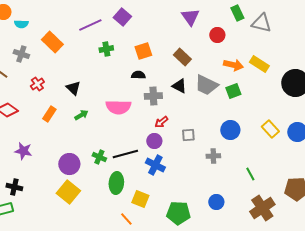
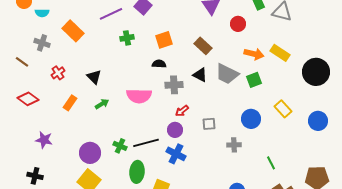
yellow rectangle: (270, 129) -> (283, 109), moved

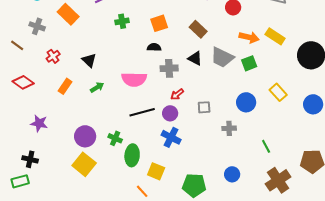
black line: (146, 143) -> (142, 112), moved
green cross: (120, 146) -> (115, 138), moved

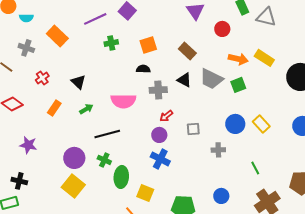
yellow rectangle: (278, 92) -> (261, 124), moved
black line: (142, 112) -> (107, 134), moved

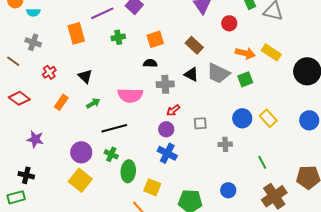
orange rectangle: (57, 36) -> (76, 33), moved, turned 30

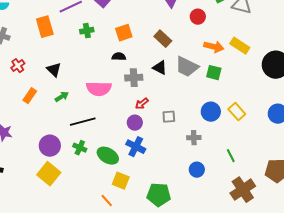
green square: (245, 79) -> (214, 73), turned 35
green ellipse: (128, 171) -> (108, 156), moved, turned -65
blue circle: (228, 190) -> (197, 170), moved

